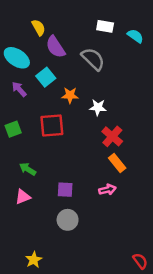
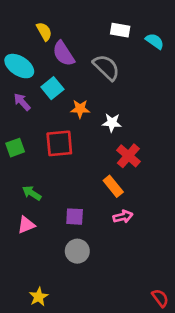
orange rectangle: (117, 163) -> (113, 186), moved

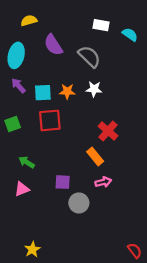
yellow semicircle: (44, 31) -> (29, 21), moved, turned -77
cyan ellipse: (19, 66) -> (16, 55), turned 70
cyan square: (52, 88) -> (43, 93), moved, turned 36
white star: (112, 123) -> (94, 89), moved
gray circle: (77, 251) -> (79, 203), moved

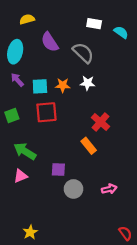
green arrow: (27, 162) -> (25, 151), size x1.5
pink arrow: (103, 182) -> (109, 189), moved

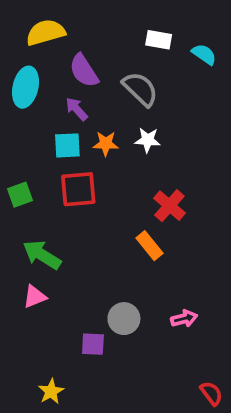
yellow semicircle: (27, 19) -> (46, 32), size x1.5
purple arrow: (17, 80) -> (77, 109), moved
purple square: (58, 170) -> (93, 344), moved

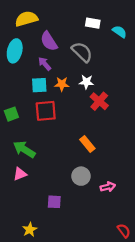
red cross: (169, 206) -> (99, 101), moved
gray circle: (124, 319) -> (81, 176), moved

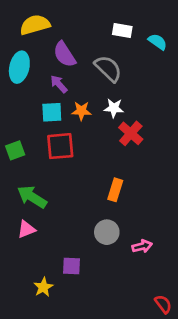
orange rectangle: (87, 144) -> (115, 190), turned 56
yellow star: (30, 230) -> (43, 287), moved

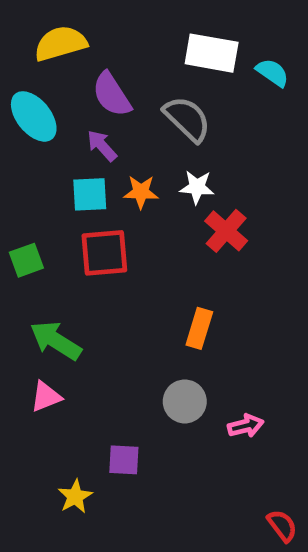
white rectangle: (122, 30) -> (212, 53), size x1.5
cyan ellipse: (19, 67) -> (34, 116), turned -52

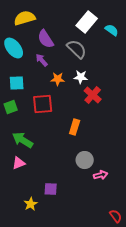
white rectangle: (212, 53) -> (87, 22), turned -60
cyan square: (90, 194) -> (17, 83), moved
orange rectangle: (199, 328) -> (75, 127), moved
gray circle: (185, 401) -> (85, 160), moved

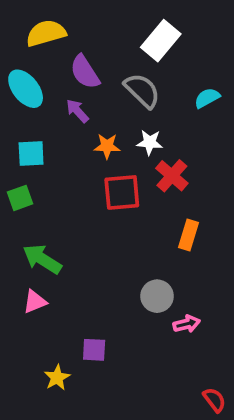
cyan semicircle: (112, 30) -> (207, 98), moved, turned -64
red square: (43, 104) -> (122, 192), moved
orange rectangle: (75, 127) -> (189, 235), moved

